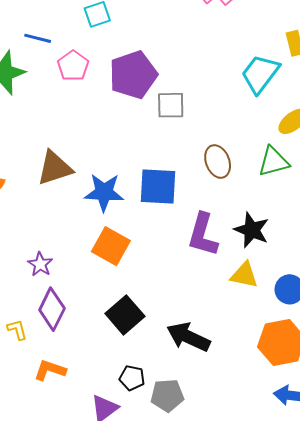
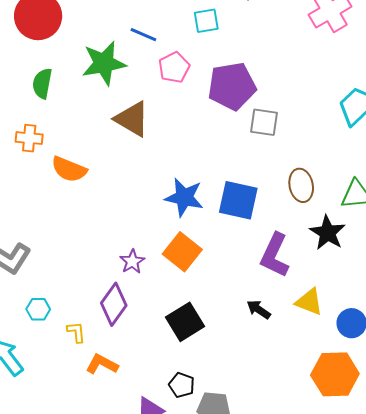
brown triangle: (55, 168) -> (132, 119), moved, turned 39
black star: (252, 230) -> (328, 233), moved
purple star: (40, 264) -> (132, 261), moved
yellow L-shape: (17, 330) -> (76, 332), moved
black arrow: (188, 337) -> (259, 309), moved, size x0.6

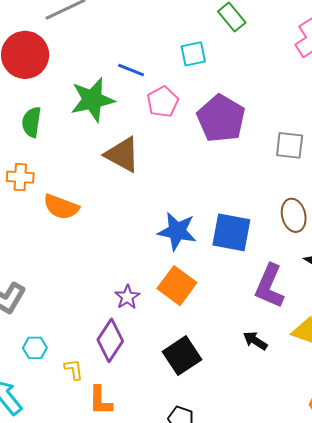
purple pentagon: (232, 86) -> (221, 118), turned -30
gray square: (264, 122) -> (290, 145), moved
orange L-shape: (102, 364) -> (100, 401), turned -116

